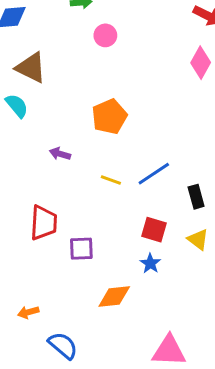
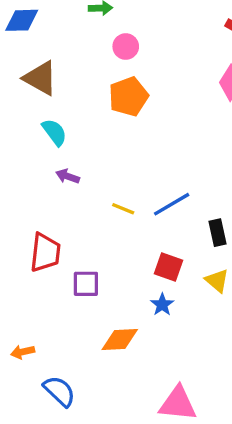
cyan semicircle: (17, 106) -> (54, 132), moved
orange pentagon: (109, 117) -> (129, 96), moved

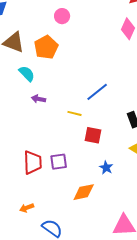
orange pentagon: (129, 96) -> (46, 47), moved
blue line: (172, 204) -> (97, 92), moved
red trapezoid: (45, 253) -> (33, 162), moved
red square: (168, 267) -> (93, 135), moved

